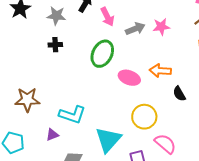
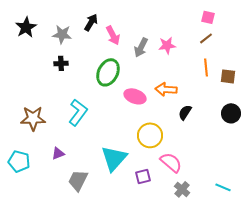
gray arrow: (135, 29) -> (141, 47), turned 138
black semicircle: (179, 94) -> (185, 112), turned 63
cyan L-shape: (72, 115) -> (78, 112), moved, turned -72

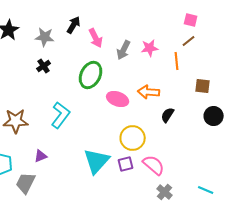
black cross: (61, 63) -> (44, 66), turned -32
orange line: (206, 67) -> (177, 61), moved
brown square: (228, 76) -> (203, 86), moved
purple square: (143, 176) -> (126, 164), moved
gray trapezoid: (78, 180) -> (26, 183), moved

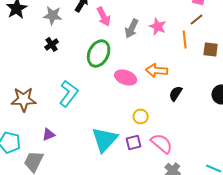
pink star: (150, 48) -> (158, 26), turned 30
brown square: (203, 86) -> (211, 49), moved
yellow circle: (133, 138) -> (141, 116), size x0.6

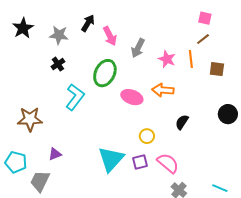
pink star: (158, 26) -> (167, 59), moved
cyan L-shape: (69, 93) -> (75, 97), moved
black semicircle: (176, 93) -> (182, 122), moved

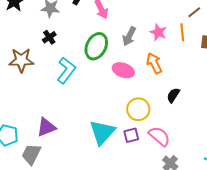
gray arrow: (138, 48) -> (129, 36), moved
orange arrow: (163, 90) -> (154, 63), turned 60
brown star: (30, 119) -> (21, 60), moved
yellow circle: (147, 136) -> (138, 109), size x1.5
purple triangle: (55, 154) -> (46, 127), size x1.5

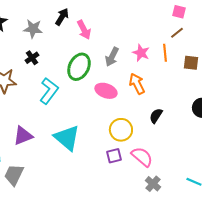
purple triangle: (46, 127) -> (23, 136), moved
cyan triangle: (102, 132) -> (67, 138), moved, turned -32

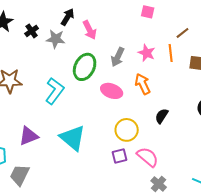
pink square: (179, 12) -> (148, 12), moved
gray star: (33, 29) -> (56, 39), moved
black cross: (32, 58) -> (32, 31), moved

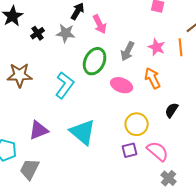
black cross: (32, 31) -> (38, 33), moved

